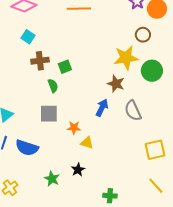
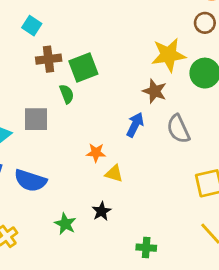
brown circle: (143, 35) -> (205, 23), moved
green square: (65, 67) -> (83, 67), size x1.5
gray square: (49, 114) -> (36, 119), moved

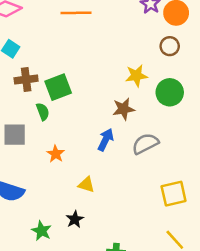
yellow star: (169, 55) -> (136, 76), size x0.7
brown star: (155, 91) -> (124, 109), turned -30
gray semicircle: (178, 129) -> (145, 144), turned 88
orange star: (96, 153) -> (56, 154), moved, turned 30

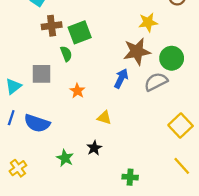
green circle: (170, 92) -> (172, 58), moved
brown star: (124, 109) -> (137, 52), size x1.4
yellow square: (174, 194) -> (181, 126), turned -30

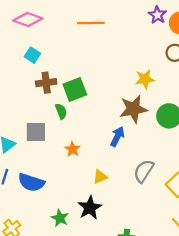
gray semicircle: (156, 82) -> (144, 171), moved, turned -30
yellow triangle: (104, 118) -> (100, 177), turned -40
black star: (94, 148) -> (90, 208), size x1.5

